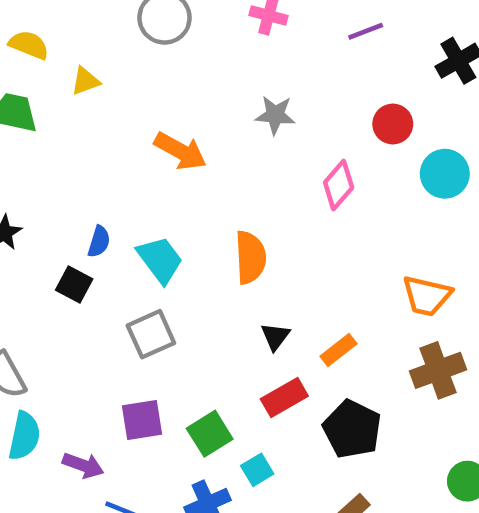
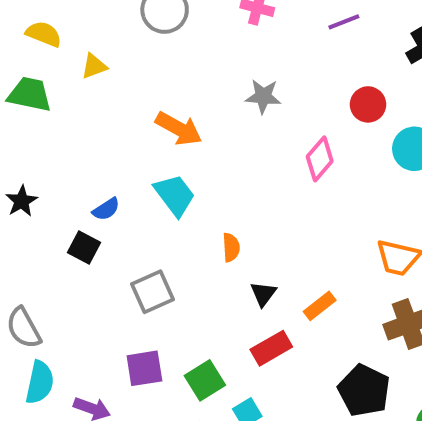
blue semicircle: (99, 242) -> (106, 209), turned 40
orange semicircle: (250, 257) -> (231, 247), moved, size x0.6
cyan trapezoid: (160, 260) -> (175, 195), moved
black pentagon: (352, 429) -> (364, 390), moved

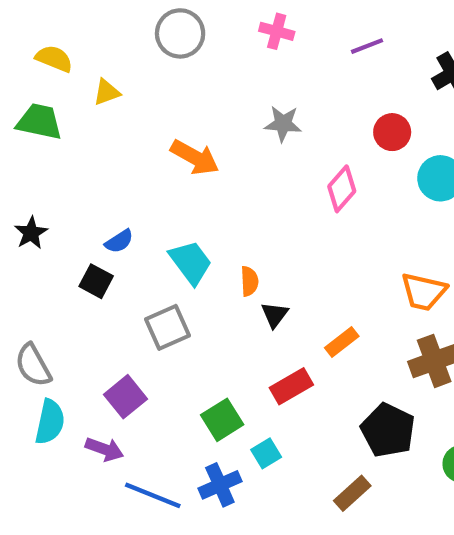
cyan trapezoid: (175, 195) -> (191, 262), moved
black triangle: (263, 294) -> (275, 315), moved
purple square: (144, 368) -> (125, 397), moved, turned -30

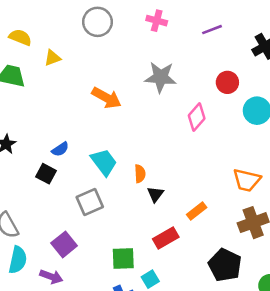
gray star: (283, 124) -> (161, 77), size x1.4
green square: (222, 420) -> (123, 259), turned 30

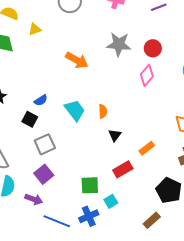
red circle: (227, 82) -> (153, 48), moved
orange semicircle: (140, 174) -> (103, 111), moved
gray square: (90, 202) -> (45, 144), moved

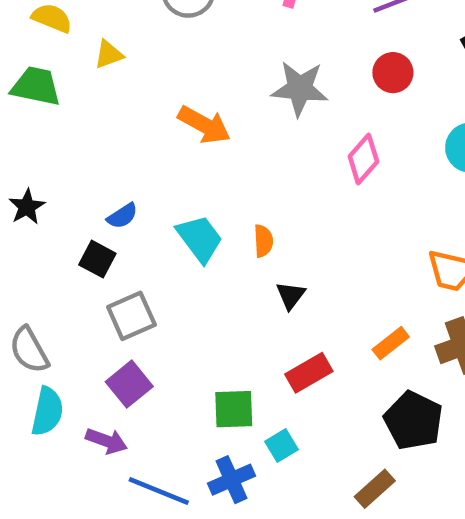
red circle: (153, 48) -> (393, 73), moved
orange rectangle: (147, 148) -> (391, 343), moved

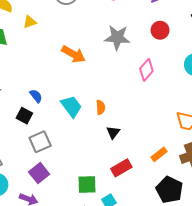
blue semicircle: (122, 216) -> (36, 96), turned -96

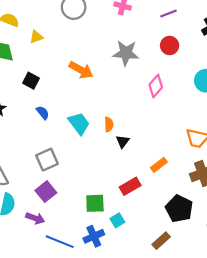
black square: (24, 116) -> (31, 81), moved
black triangle: (113, 132) -> (123, 141), moved
orange rectangle: (159, 154) -> (159, 165), moved

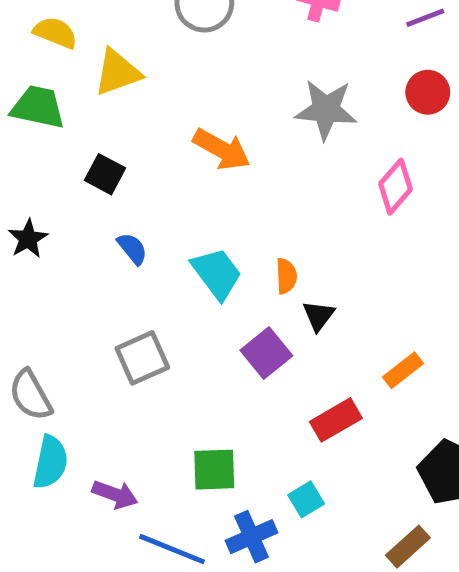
yellow triangle: (36, 37) -> (117, 72), size x1.5
purple square: (46, 192) -> (266, 353), moved
green square: (95, 203) -> (214, 470), moved

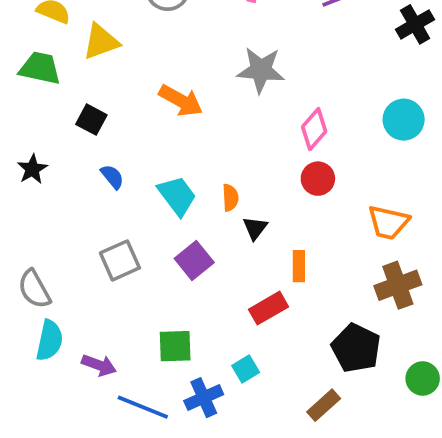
red circle: (428, 92) -> (318, 179), moved
purple square: (266, 353) -> (194, 260), moved
orange rectangle: (403, 370) -> (299, 266), moved, turned -52

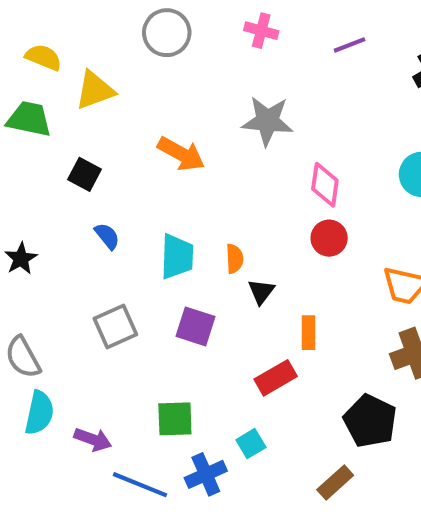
pink diamond: (314, 129) -> (325, 185), turned -33
black star: (32, 169) -> (21, 259), moved
cyan trapezoid: (177, 196) -> (177, 257), turned 39
purple square: (194, 260) -> (196, 326), turned -33

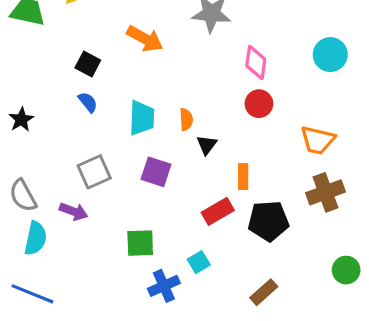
black square: (85, 174) -> (88, 64), moved
black pentagon: (370, 421) -> (268, 221), moved, turned -30
purple arrow: (93, 439) -> (74, 211), moved
blue line: (140, 485) -> (32, 294), moved

